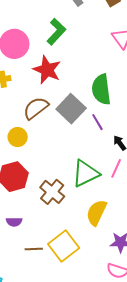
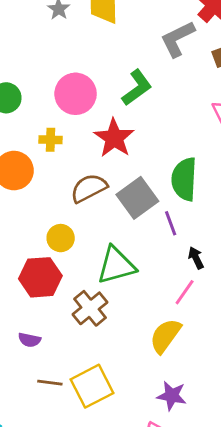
yellow circle: (18, 137) -> (61, 238), moved
green triangle: (86, 173) -> (116, 265), moved
yellow semicircle: (96, 213) -> (165, 336), moved

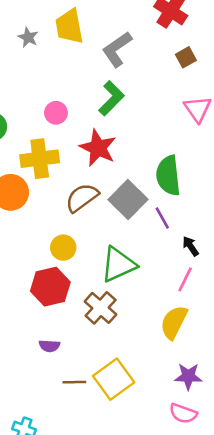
gray L-shape: (178, 39) -> (117, 49), moved
pink circle: (76, 94) -> (56, 113), size x0.6
yellow cross: (50, 140) -> (40, 159), size x1.8

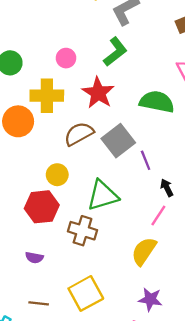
green semicircle: (168, 176) -> (157, 102), moved, turned 100
brown cross: (101, 308) -> (83, 231), turned -32
brown line: (74, 382) -> (39, 303), moved

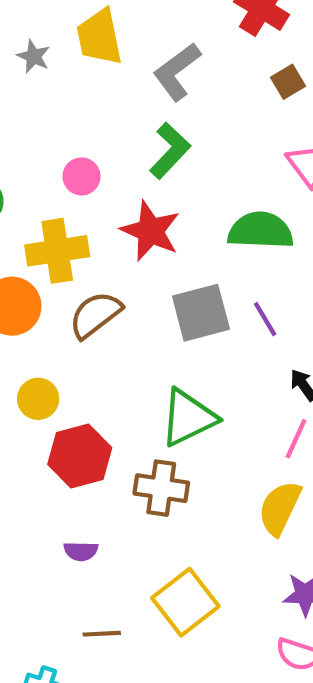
brown semicircle: (79, 134) -> (95, 315), moved
gray square: (118, 141) -> (201, 313), turned 32
purple line: (146, 160) -> (265, 319), moved
yellow circle: (57, 175) -> (38, 399), moved

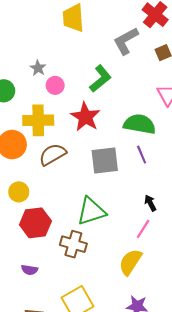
gray star: (34, 56) -> (38, 68), moved
gray L-shape: (177, 72) -> (126, 41), moved
purple line: (265, 319) -> (142, 155), moved

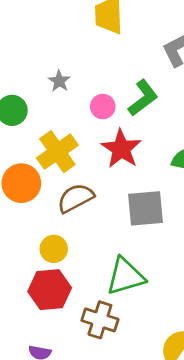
pink circle: (55, 85) -> (103, 107), moved
yellow cross: (38, 120) -> (57, 152), turned -36
yellow circle: (19, 192) -> (54, 249), moved

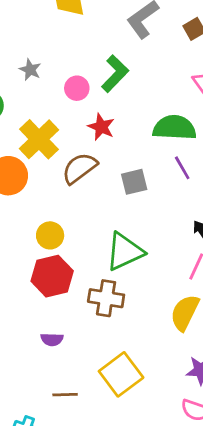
red star: (121, 149) -> (101, 127), size x0.7
brown semicircle: (76, 198) -> (79, 168), moved
gray square: (146, 208) -> (134, 182), size x0.7

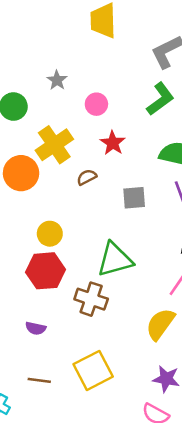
green L-shape: (115, 74) -> (160, 99), moved
brown semicircle: (79, 168) -> (87, 177), size x0.6

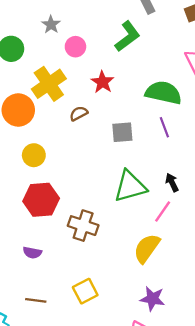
green L-shape: (160, 99) -> (127, 36), moved
pink circle: (96, 104) -> (75, 47), moved
yellow circle: (50, 234) -> (34, 155), moved
green triangle: (115, 260) -> (130, 186), moved
yellow square: (93, 370) -> (85, 291), size x0.7

